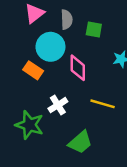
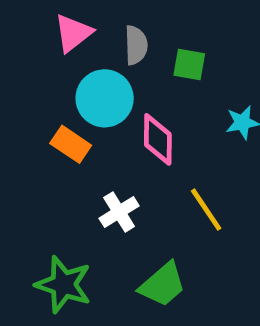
yellow line: (103, 104) -> (206, 210), turned 40
green star: (29, 125) -> (63, 285), moved

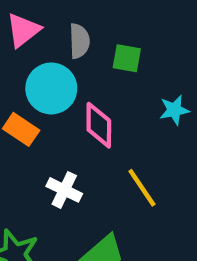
white cross: (119, 212) -> (64, 190), turned -32

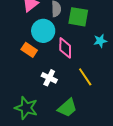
green square: (127, 58) -> (78, 17), size x1.5

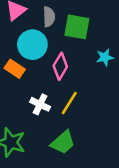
pink diamond: (65, 48) -> (60, 66), turned 30
yellow line: (85, 77) -> (69, 103), moved, turned 66

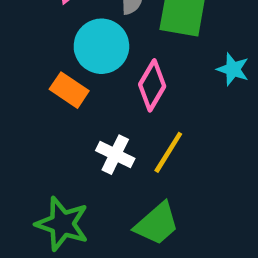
cyan star: (105, 57) -> (233, 69), turned 30

